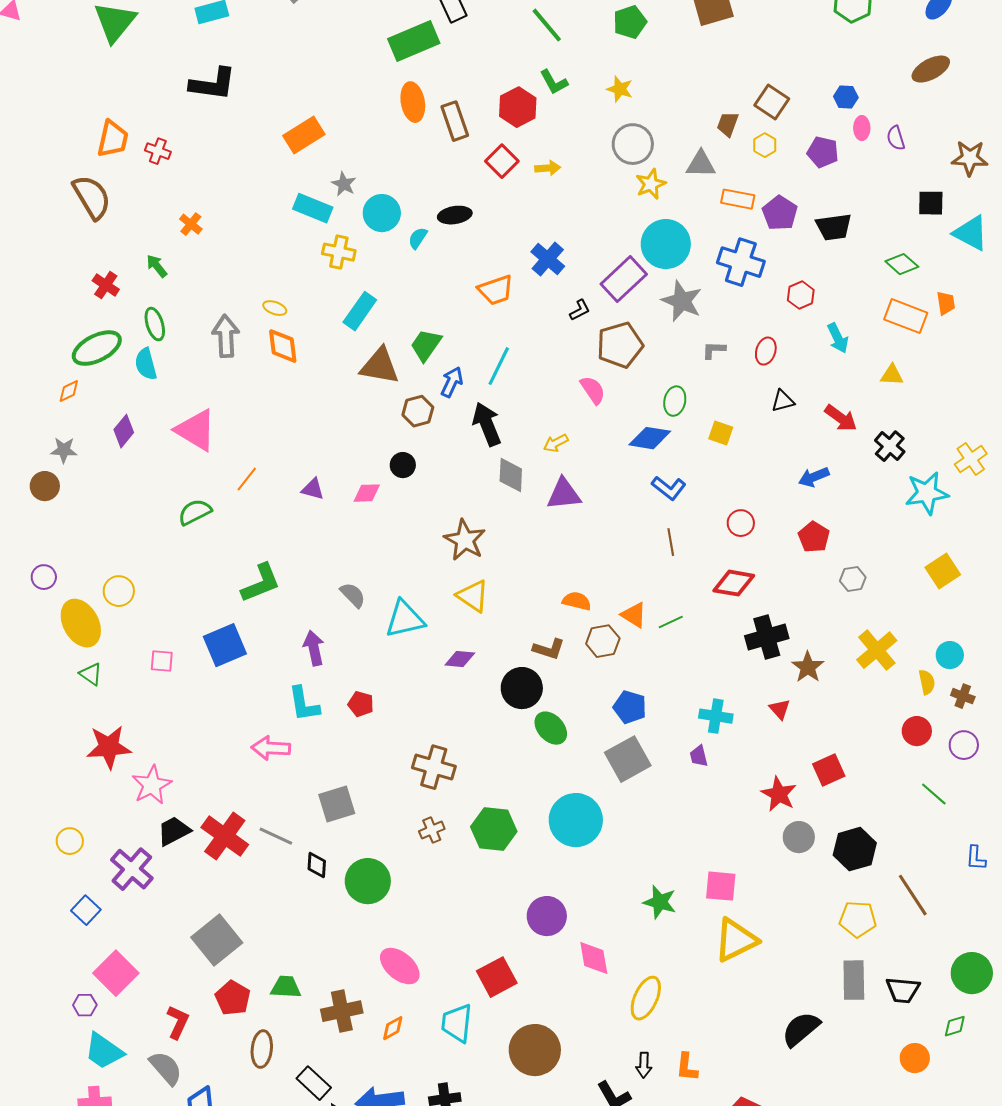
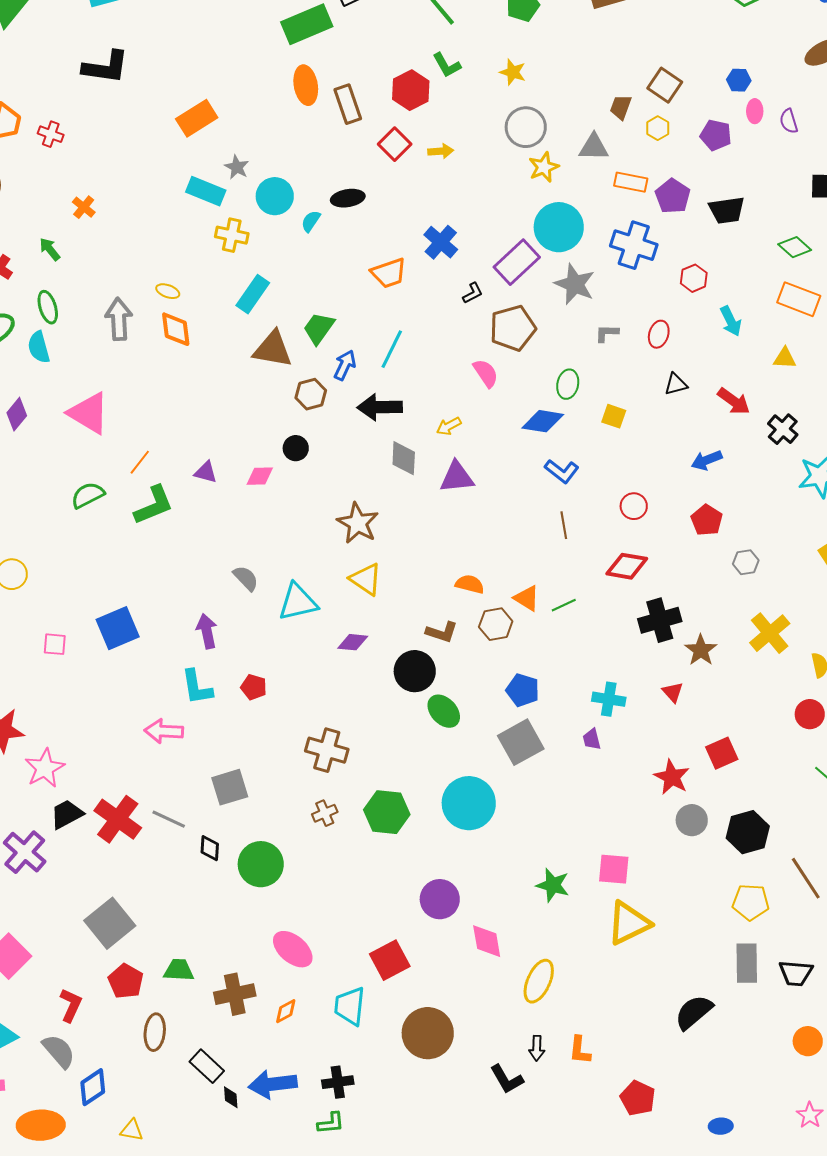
black arrow: (487, 424) -> (380, 407), turned -69
green L-shape: (261, 583) -> (154, 505), moved

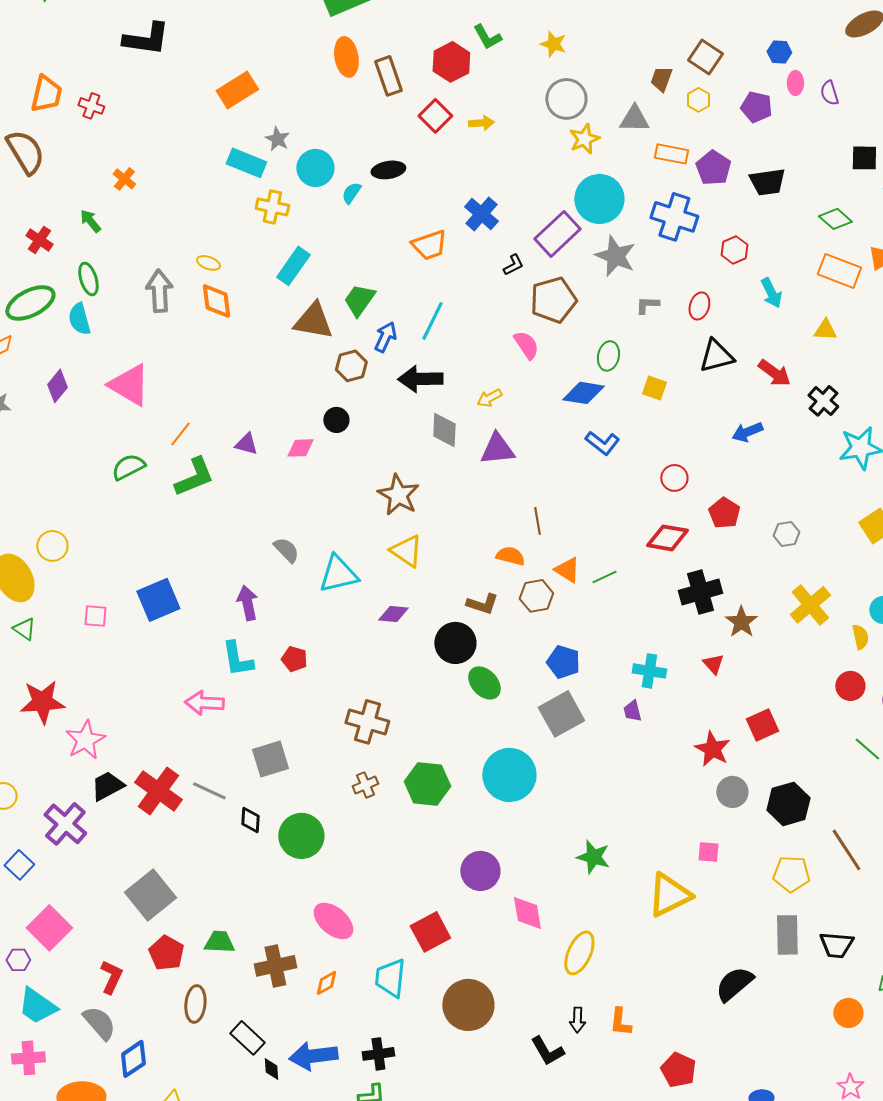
black triangle: (676, 384) -> (716, 356), size x1.5
red pentagon: (707, 520) -> (724, 513), moved
brown line: (564, 525) -> (537, 521), moved
pink square: (614, 869) -> (708, 852), moved, size x0.7

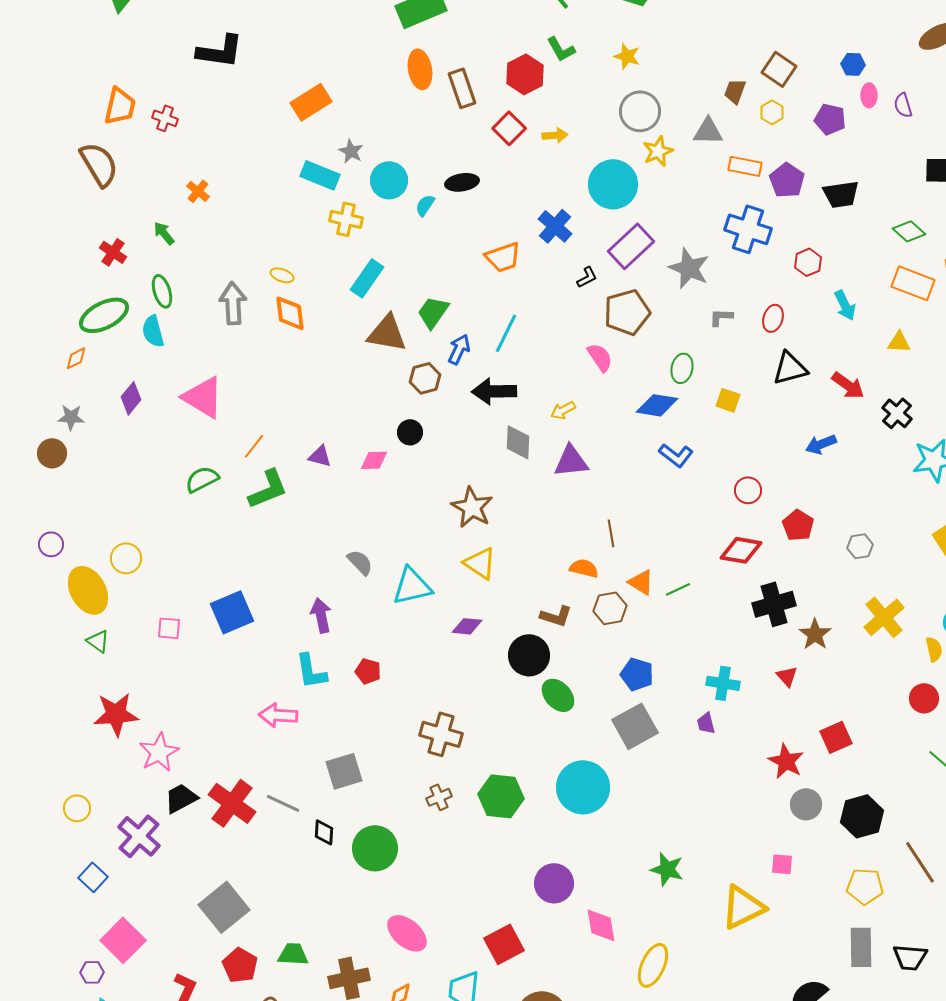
cyan circle: (599, 199) -> (613, 184), moved

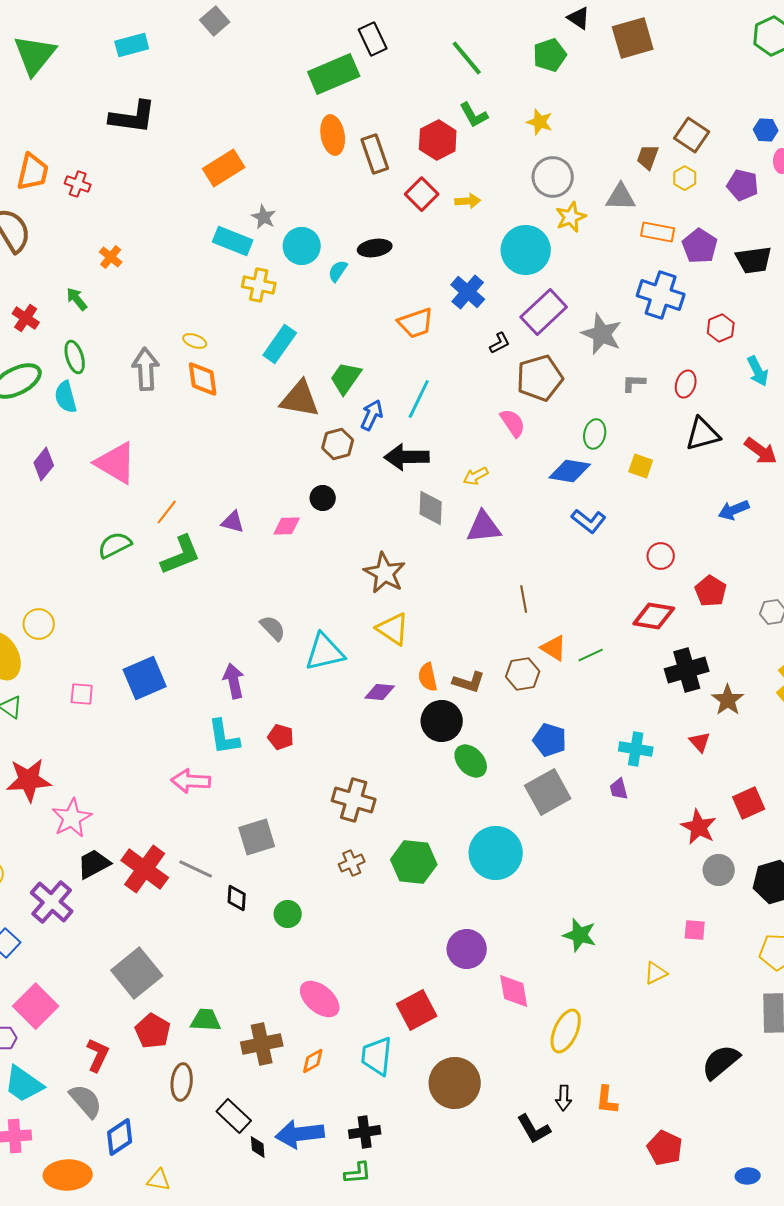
orange semicircle: (584, 568) -> (428, 677), moved, turned -116
green circle: (375, 848) -> (288, 914), size x0.6
yellow triangle: (743, 907) -> (656, 973), size x0.5

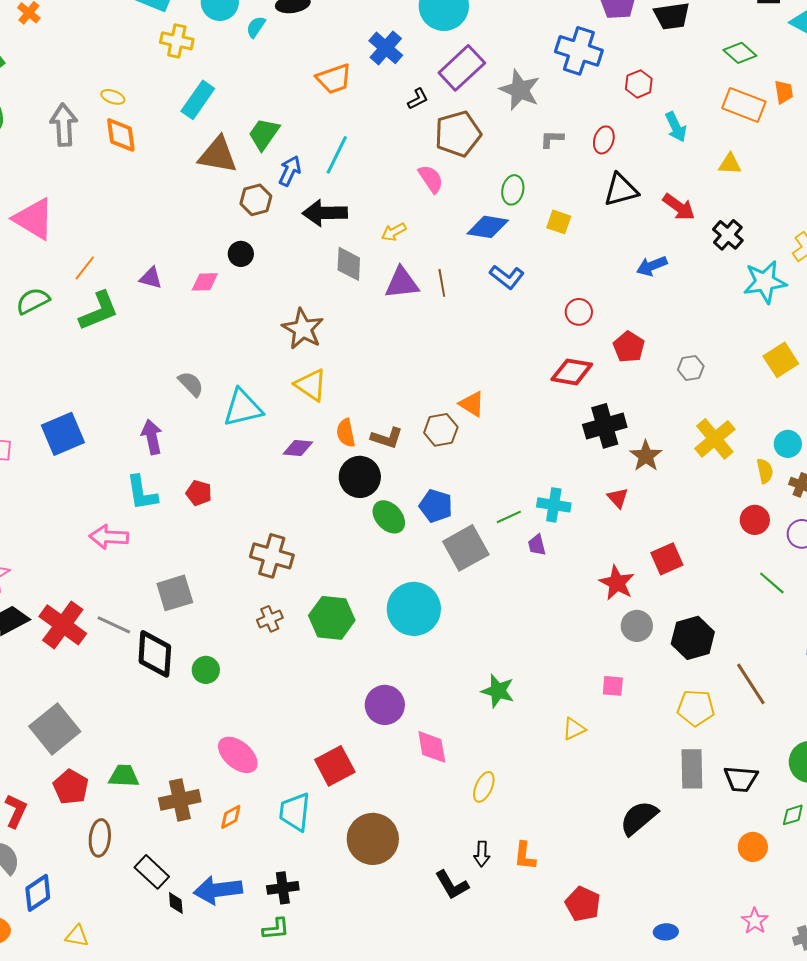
brown line: (524, 599) -> (442, 283), moved
green line: (591, 655) -> (509, 517), moved
blue pentagon: (550, 740) -> (436, 506), moved
black diamond: (237, 898) -> (155, 654), size x1.8
yellow ellipse: (566, 1031) -> (484, 787), size x0.7

